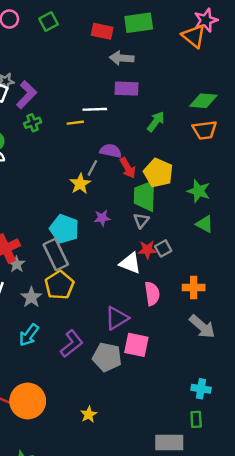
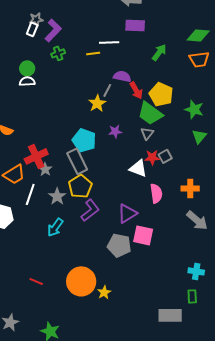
green trapezoid: (145, 196) -> (150, 113), turned -56
green triangle: (205, 224) -> (199, 136), turned 42
purple L-shape: (72, 344) -> (90, 210), moved
orange circle: (28, 401) -> (81, 281), moved

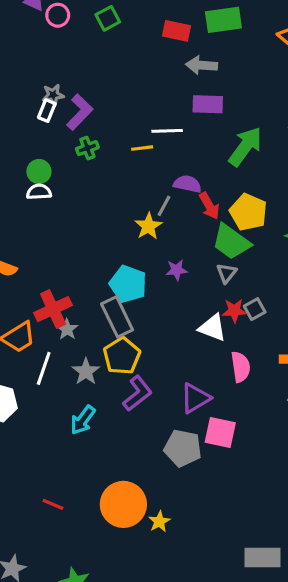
green arrow: (159, 52) -> (245, 146), size x1.5

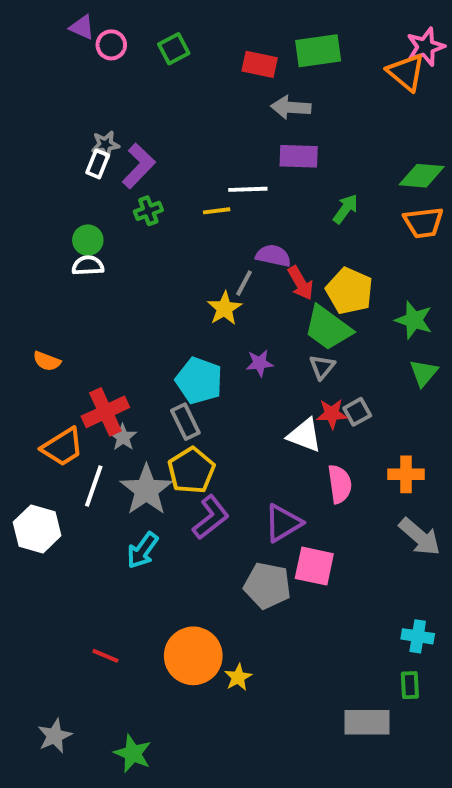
green arrow: (245, 146) -> (345, 209), size x0.6
gray rectangle: (117, 317) -> (185, 422), size x0.7
gray star: (86, 372) -> (146, 490), size x1.5

